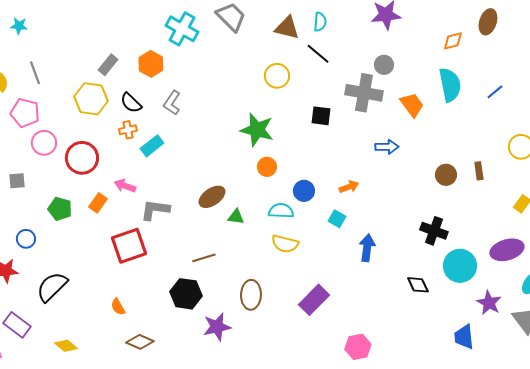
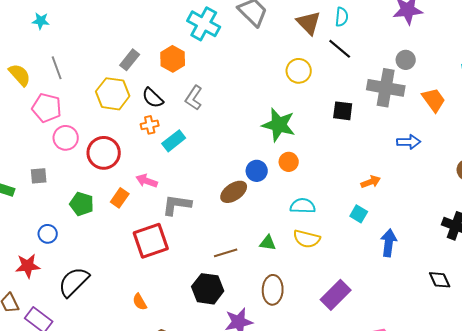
brown triangle: (287, 28) -> (309, 23), turned 32
blue circle: (304, 191) -> (257, 171), moved
green triangle: (236, 217) -> (268, 243), moved

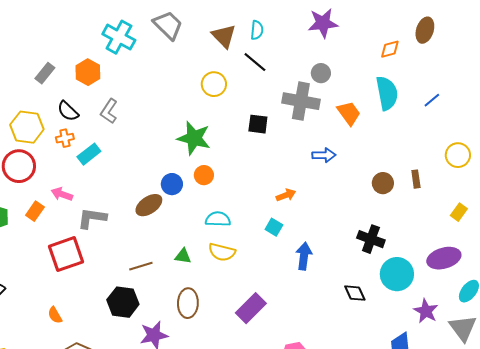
yellow hexagon: (113, 94) -> (27, 127), moved

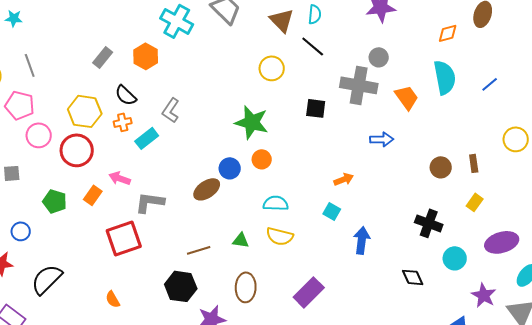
gray L-shape: (109, 111) -> (171, 110), moved
yellow rectangle: (459, 212) -> (475, 202), moved
cyan circle: (397, 274) -> (455, 258), size x0.7

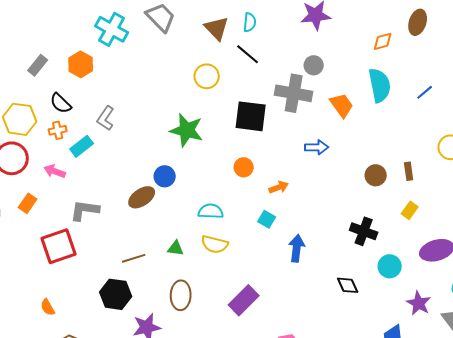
black square: (316, 108) -> (251, 116), size x1.6
orange circle: (262, 159) -> (244, 167), moved
pink arrow: (120, 178) -> (55, 171), moved

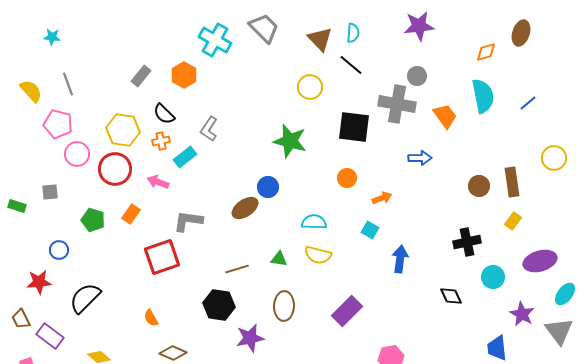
brown rectangle: (409, 171) -> (512, 182), size x1.6
black cross: (364, 231) -> (467, 242), turned -32

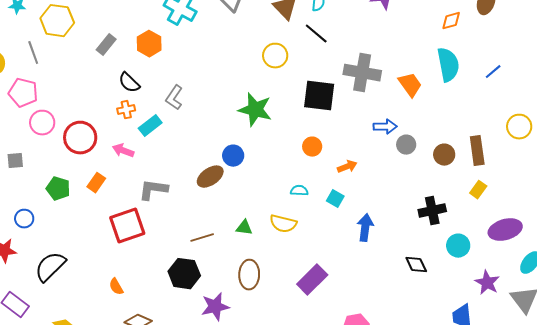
gray circle: (417, 76) -> (406, 145), moved
yellow hexagon: (123, 130) -> (57, 21), moved
cyan semicircle: (314, 222) -> (299, 191), moved, size x0.7

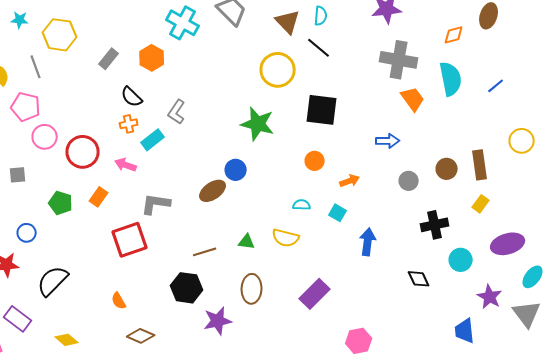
yellow circle: (275, 56) -> (278, 70), size x1.4
gray cross: (362, 73) -> (399, 60), moved
gray circle: (406, 145) -> (409, 181), moved

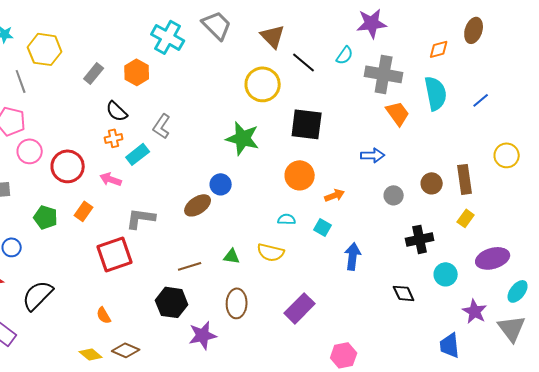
cyan semicircle: (321, 16) -> (345, 55), moved, turned 30
orange circle: (315, 161) -> (300, 175), size x1.5
yellow diamond: (67, 340) -> (91, 354), moved

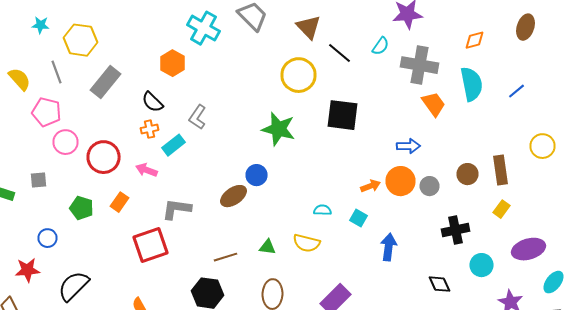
brown ellipse: (474, 30) -> (526, 27), moved
gray rectangle: (94, 73) -> (106, 82), moved, size x1.5
orange circle: (300, 175) -> (400, 181), moved

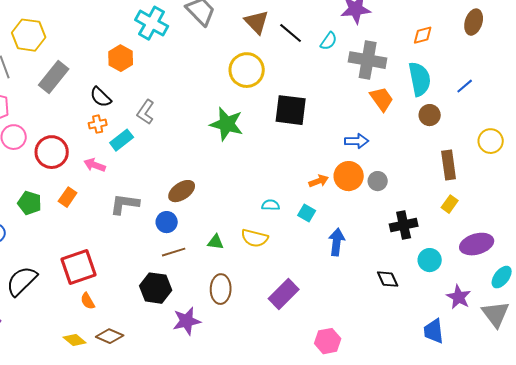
black line: (340, 53) -> (291, 33), moved
brown circle: (468, 174) -> (430, 115), moved
blue circle: (256, 175) -> (167, 222), moved
red square: (150, 245) -> (79, 267), moved

